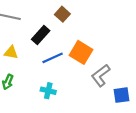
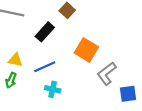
yellow triangle: (11, 52) -> (15, 60), moved
blue line: (53, 58) -> (45, 67), moved

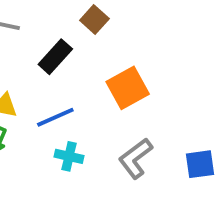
orange square: (86, 50) -> (128, 88), turned 30
gray L-shape: (107, 74) -> (135, 158), moved

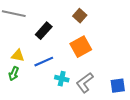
brown square: (94, 20) -> (80, 16), moved
cyan cross: (69, 156) -> (62, 79), moved

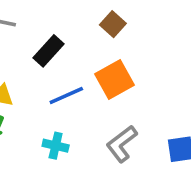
blue line: (44, 62) -> (66, 96), moved
cyan cross: (62, 79) -> (56, 146), moved

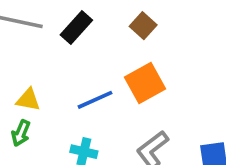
black rectangle: (48, 51) -> (76, 27), moved

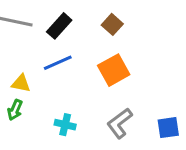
blue line: (95, 100) -> (58, 63), moved

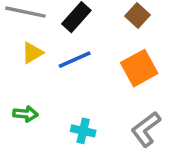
yellow triangle: (21, 83) -> (32, 53), moved, turned -42
green arrow: (15, 110) -> (25, 114), turned -108

